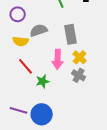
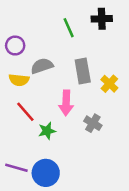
yellow cross: (80, 57) -> (109, 84), moved

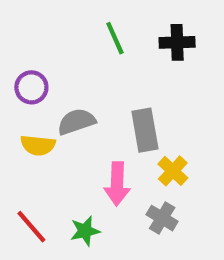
green line: (69, 28) -> (115, 38), moved
yellow cross: (109, 84) -> (173, 171), moved
red line: (25, 112) -> (31, 227), moved

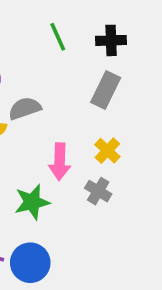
gray rectangle: (145, 130) -> (106, 90), moved, turned 36
green star: (85, 231) -> (32, 202), size x1.4

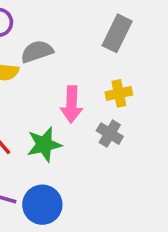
yellow cross: (107, 151) -> (119, 93), turned 35

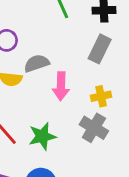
pink arrow: (72, 104) -> (61, 86), moved
gray cross: (110, 134) -> (94, 128), size x1.4

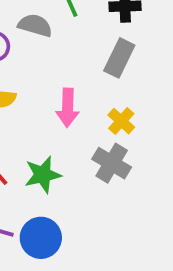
gray semicircle: (37, 63) -> (35, 25), moved, turned 35
yellow cross: (101, 96) -> (121, 121), turned -36

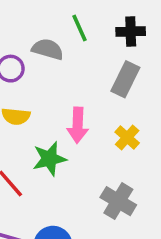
gray cross: (112, 163) -> (118, 201), moved
green star: (43, 175) -> (49, 159), moved

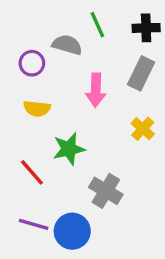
pink arrow: (78, 125) -> (96, 90), moved
gray cross: (118, 201) -> (106, 191), moved

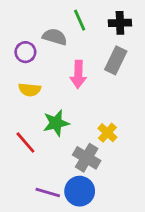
yellow cross: (143, 129) -> (107, 133), moved
purple line: (34, 224) -> (48, 193), moved
blue circle: (72, 231) -> (80, 191), moved

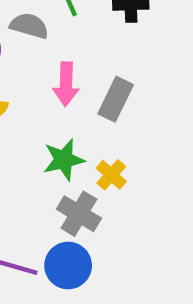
gray rectangle: (116, 60) -> (116, 99), moved
green star: (56, 123) -> (64, 160), moved

